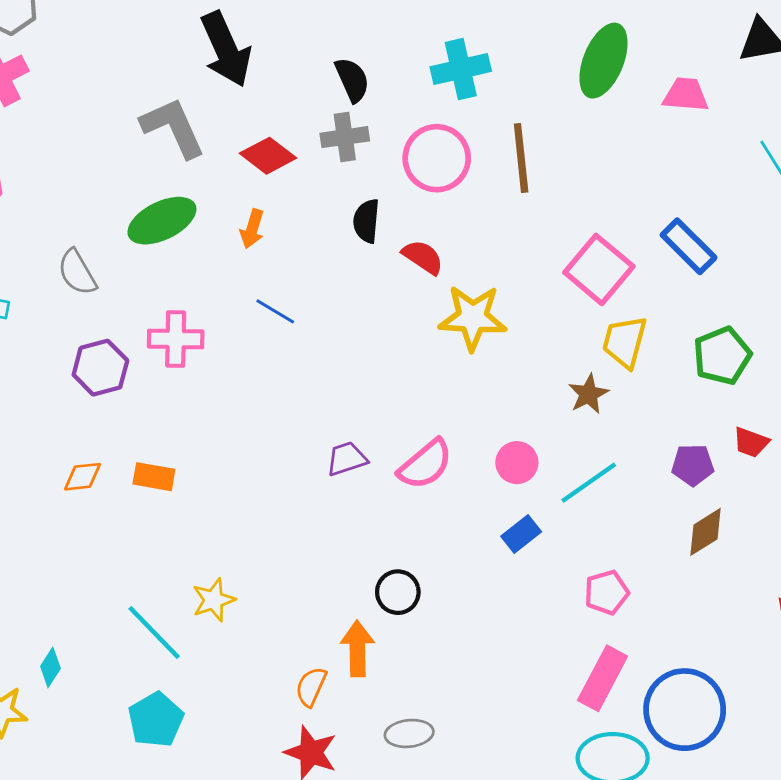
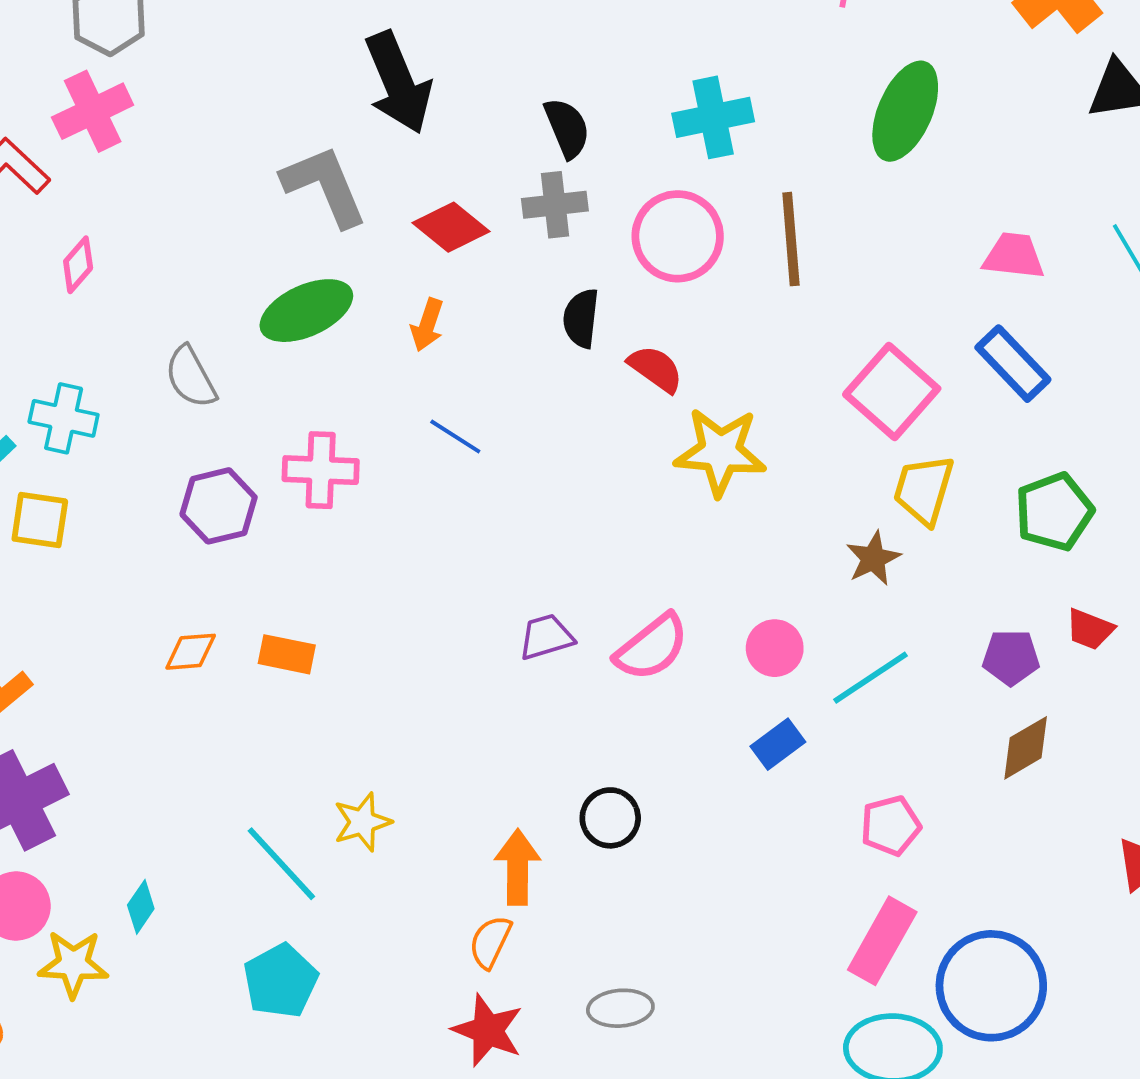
pink trapezoid: (686, 95) -> (1014, 256), moved
orange arrow: (357, 649) -> (518, 867), moved

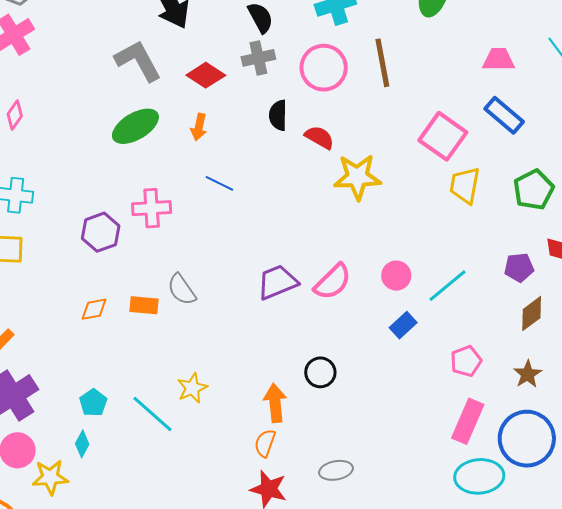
gray semicircle: (191, 377) -> (182, 290), moved
brown star: (873, 559) -> (528, 374), moved
purple trapezoid: (546, 637) -> (277, 282), size x1.4
cyan pentagon: (281, 981) -> (93, 403), moved, size x0.7

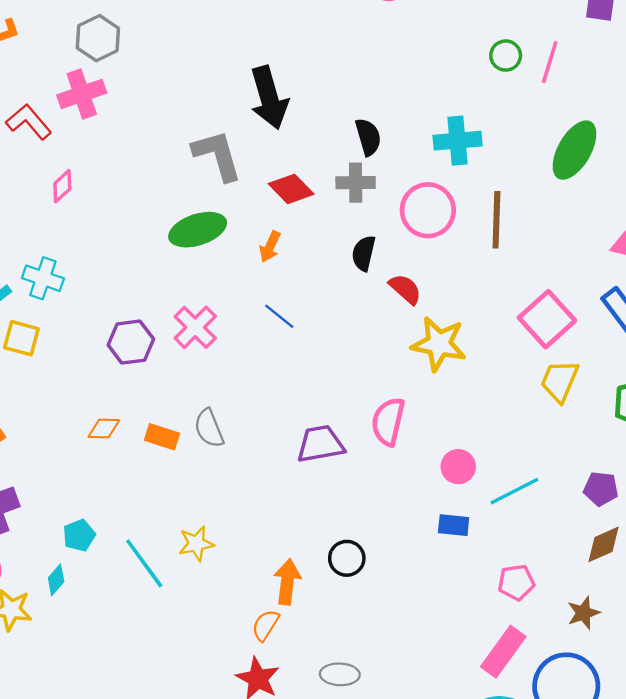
pink cross: (152, 208) -> (195, 327), turned 36
pink semicircle: (333, 282) -> (388, 422), moved, turned 135
blue rectangle: (403, 325) -> (454, 525), turned 36

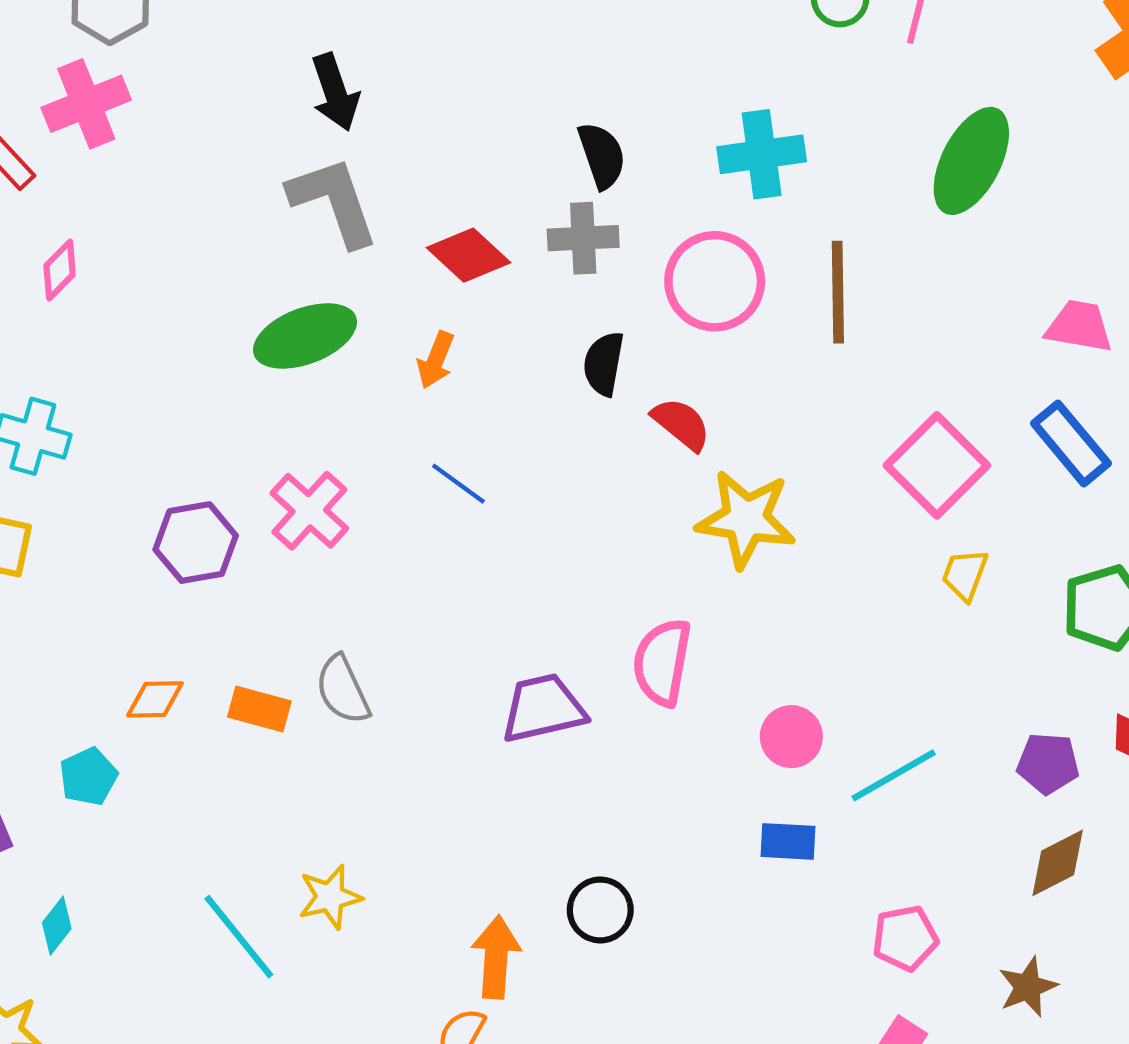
black arrow: (269, 98) -> (335, 92), moved, size x0.7
yellow trapezoid: (560, 381) -> (965, 575), size x0.7
cyan pentagon: (79, 535) -> (88, 777), moved
cyan diamond: (56, 580) -> (57, 926), moved

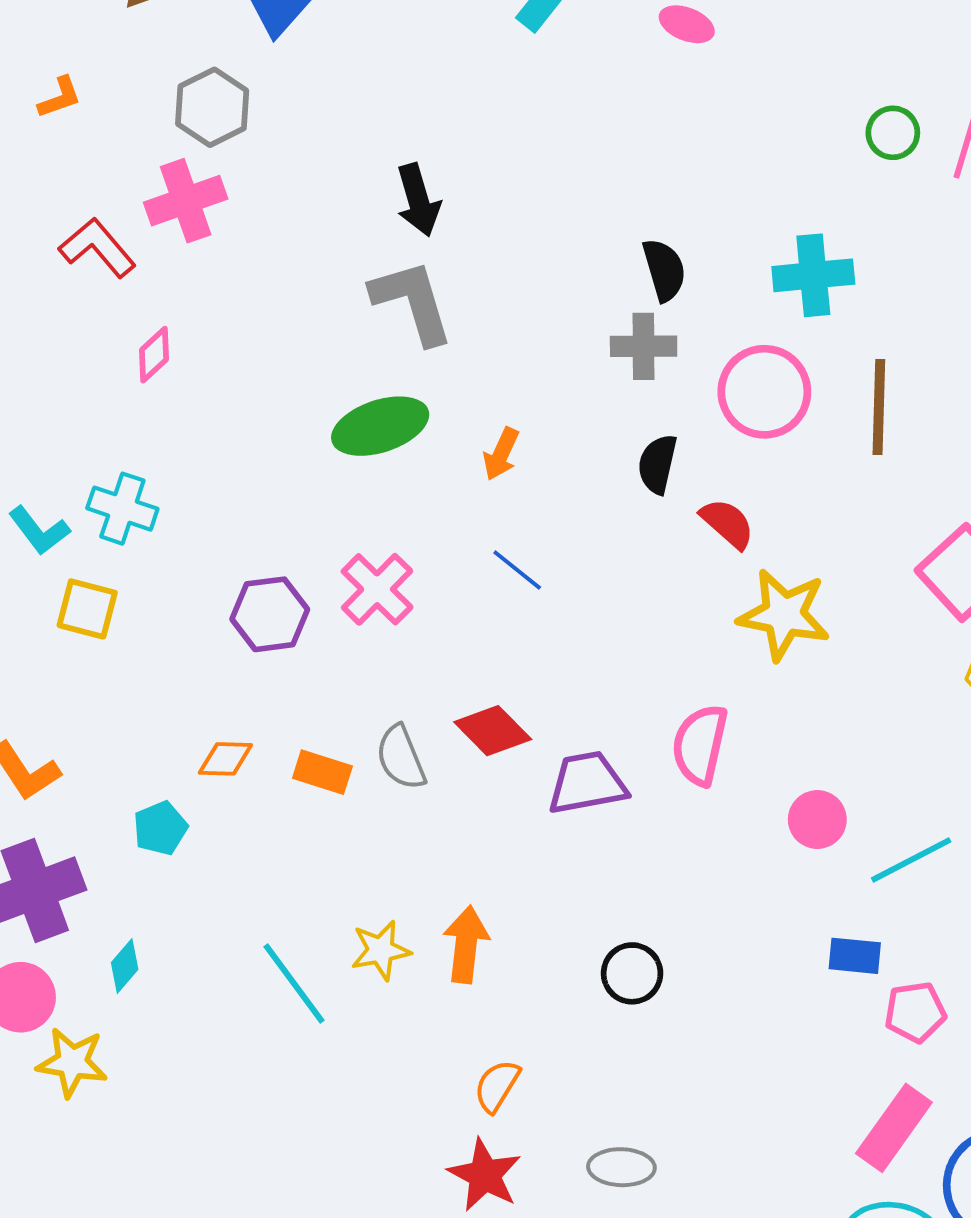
red diamond: (468, 255) -> (493, 731), moved
blue rectangle: (788, 841) -> (855, 956), moved
orange arrow: (496, 957) -> (466, 944), moved

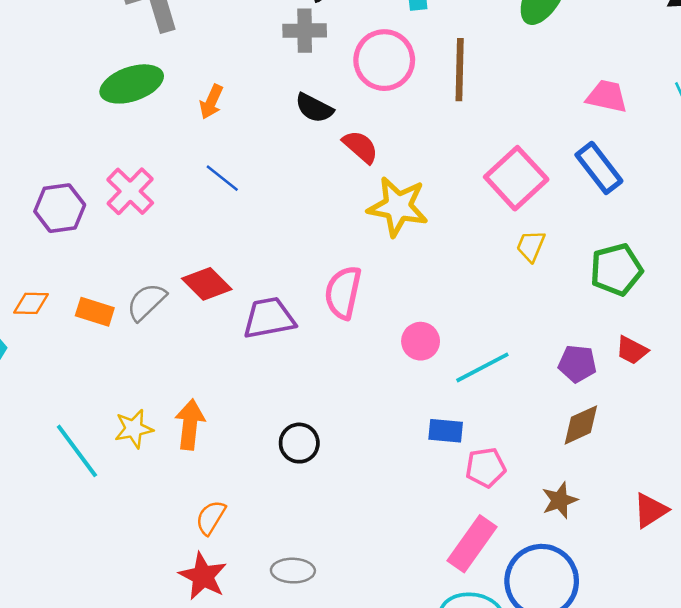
black semicircle: (657, 464) -> (314, 108), turned -75
gray semicircle: (401, 758) -> (146, 302), turned 69

